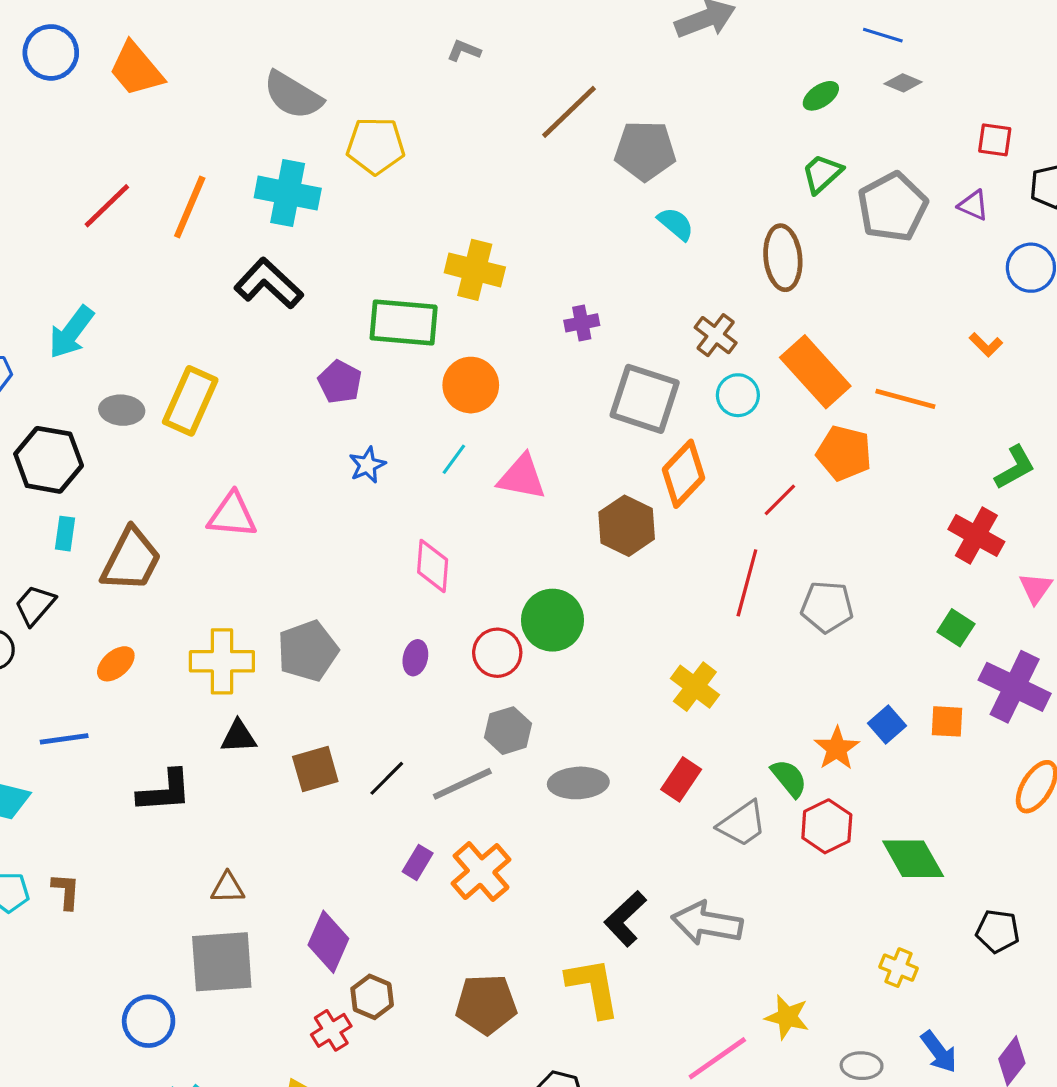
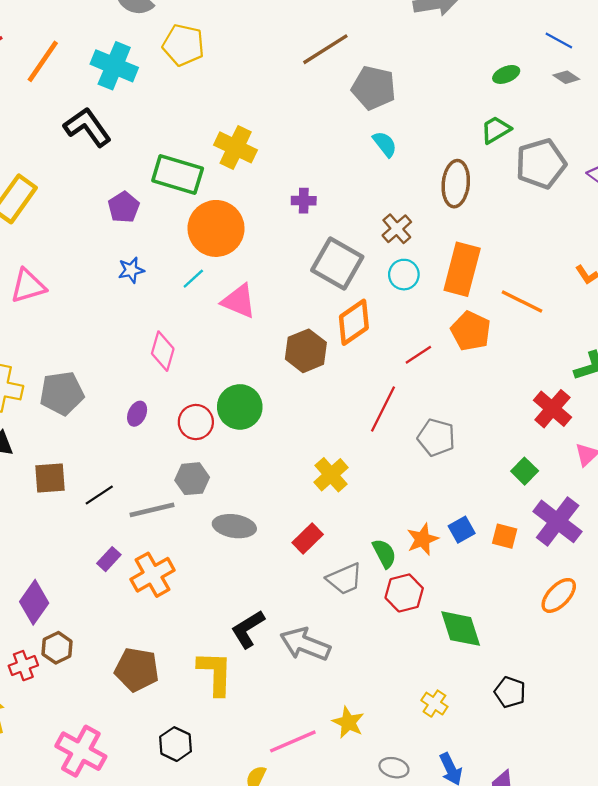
orange rectangle: (815, 372) -> (462, 269), turned 45
orange circle: (471, 385) -> (216, 228), size x1.4
pink triangle: (232, 515) -> (28, 286), turned -33

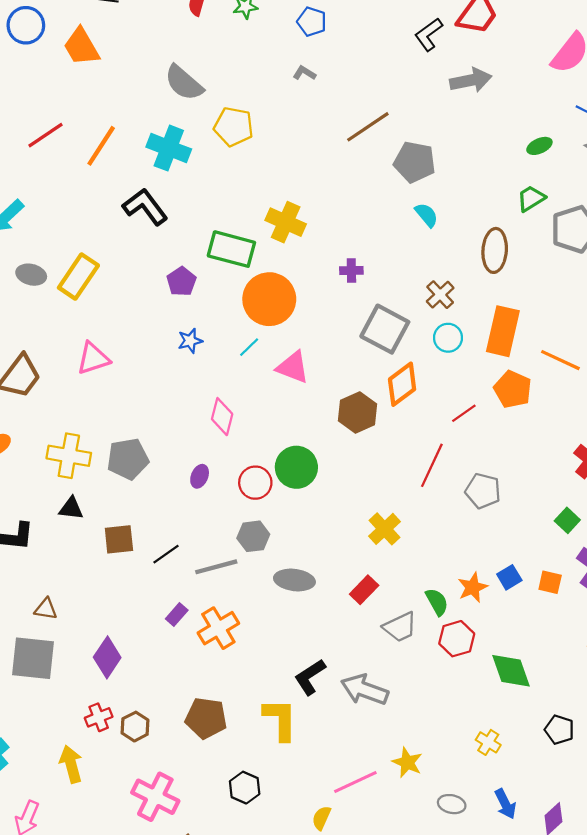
brown hexagon: (57, 648) -> (135, 727), moved

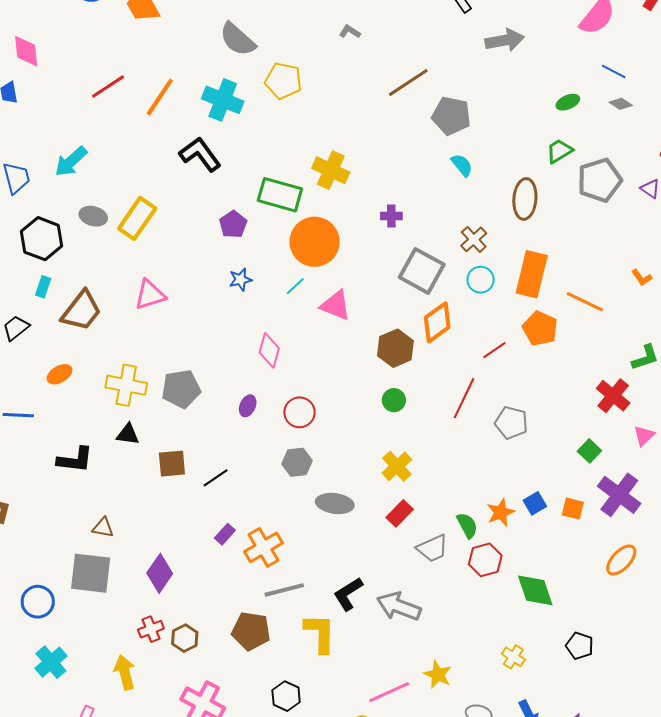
green circle: (296, 467) -> (394, 400), moved, size x0.6
yellow cross: (384, 529) -> (397, 466), moved
gray line: (216, 567) -> (284, 590), moved

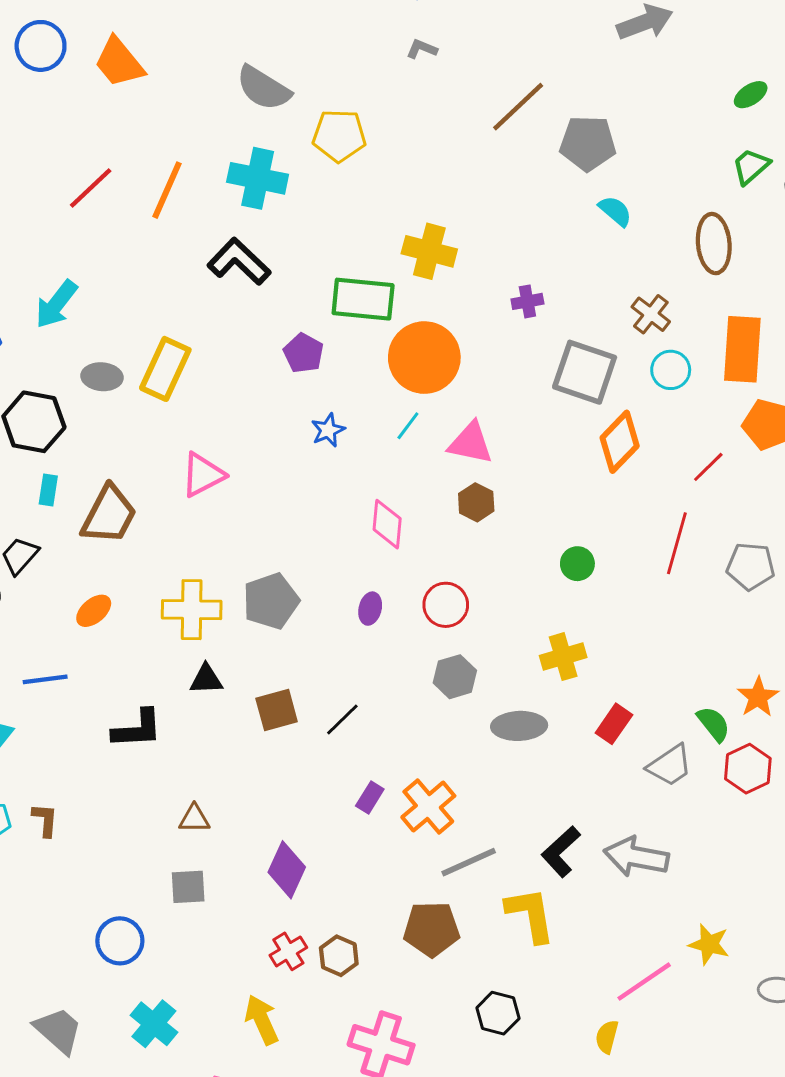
brown hexagon: (395, 348) -> (476, 502), moved, size x0.7
yellow cross: (397, 466) -> (563, 657), moved, turned 36
gray square: (91, 573) -> (188, 887), size x0.6

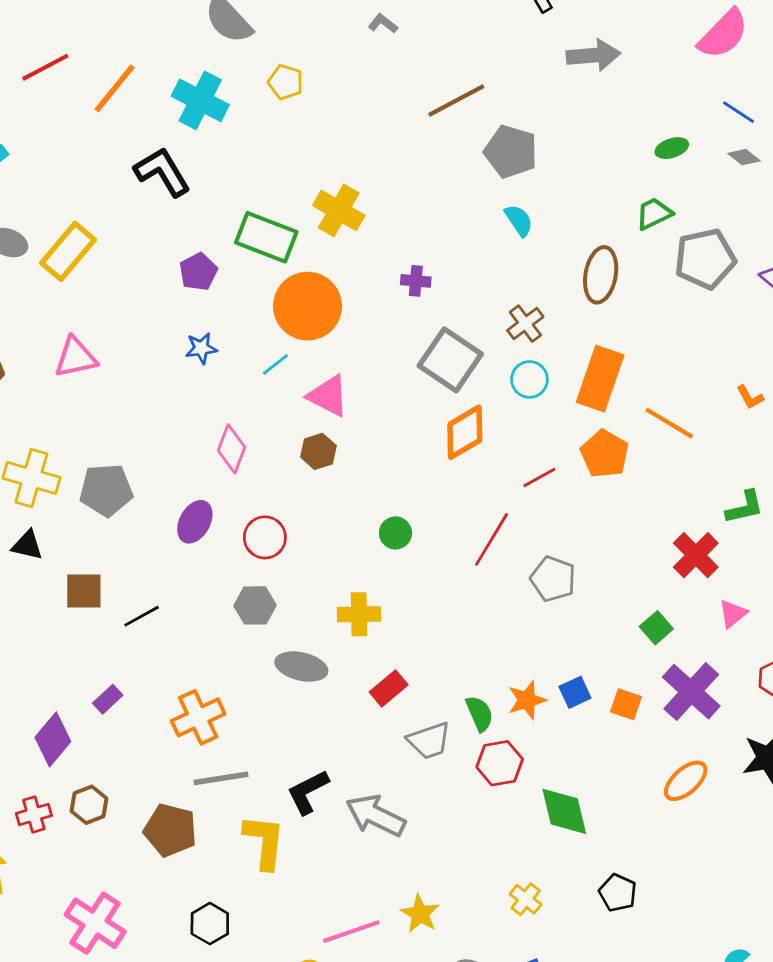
yellow pentagon: (339, 136) -> (286, 82), size x0.7
purple ellipse: (370, 609) -> (195, 522), size x1.4
purple rectangle: (370, 797) -> (108, 699), moved
brown hexagon: (339, 956) -> (89, 805), moved

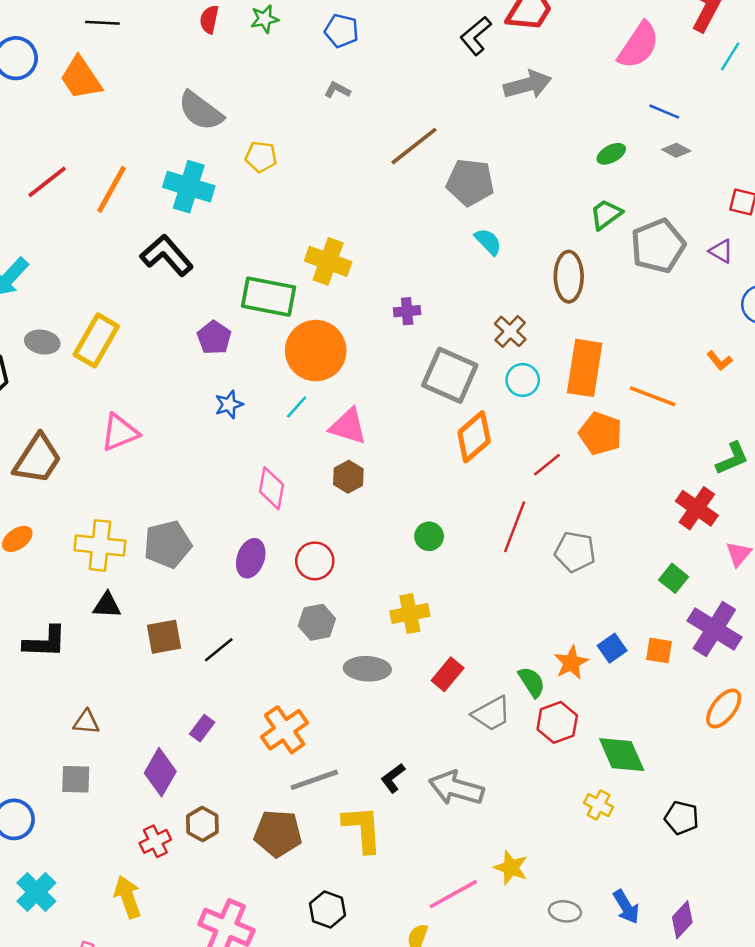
black L-shape: (308, 792) -> (393, 778), size x0.7
yellow cross: (526, 899) -> (599, 805), moved

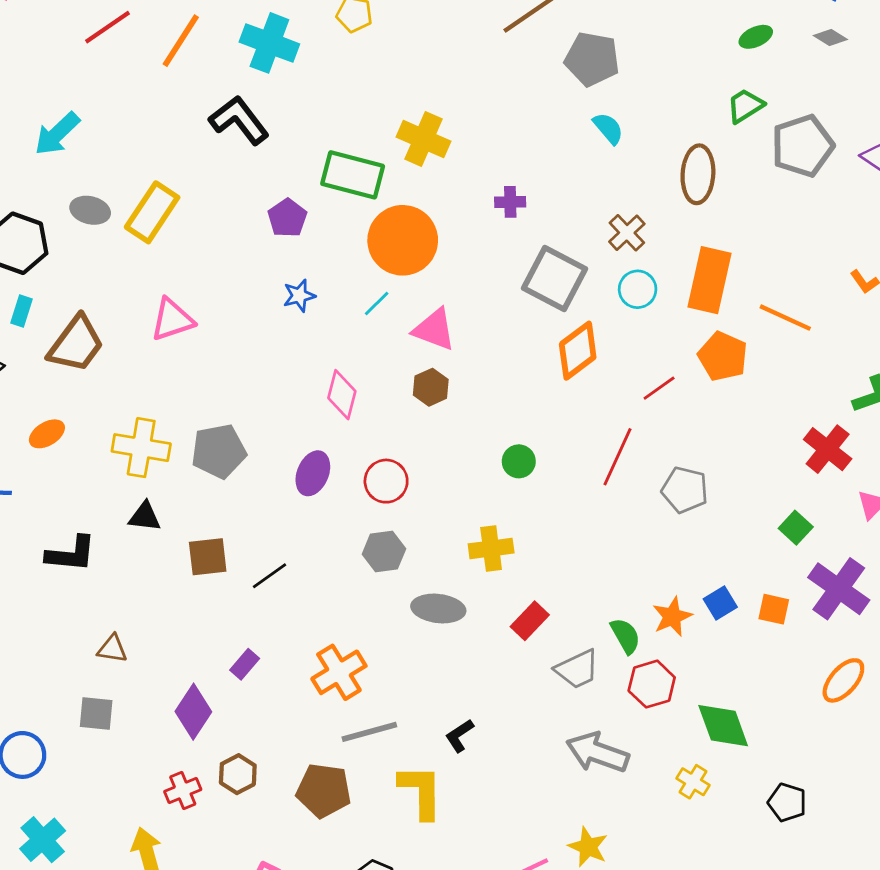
gray arrow: (456, 788) -> (597, 753), moved

